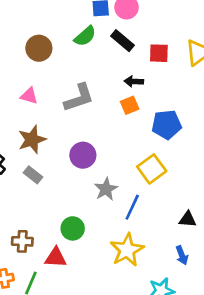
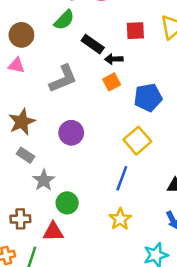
black rectangle: (122, 41) -> (93, 44), moved
pink triangle: (29, 96) -> (16, 65), moved
gray star: (106, 189) -> (44, 180), moved
yellow star: (127, 250) -> (120, 219), size x0.7

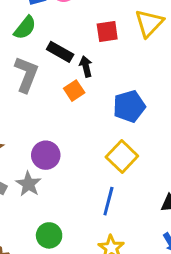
black arrow: (114, 59) -> (86, 66), turned 84
gray L-shape: (63, 79) -> (26, 74), moved, turned -40
orange square: (112, 82) -> (74, 91), moved
gray star: (44, 180) -> (28, 184), moved

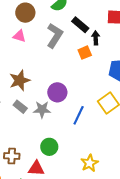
gray star: (28, 184) -> (42, 110), turned 30
blue line: (108, 201) -> (79, 115), moved

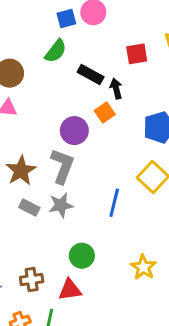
gray L-shape: (55, 36) -> (62, 166), moved
purple circle: (57, 92) -> (74, 131), moved

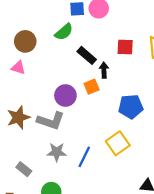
gray L-shape: (62, 166) -> (51, 121), turned 76
gray star: (61, 205) -> (57, 152), moved
gray rectangle: (29, 207) -> (24, 169), moved

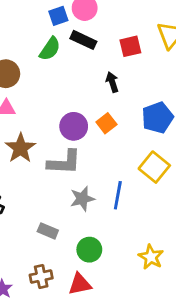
black rectangle: (87, 55) -> (83, 40), moved
orange square: (92, 87) -> (106, 123), moved
brown star: (18, 117) -> (20, 148), moved

